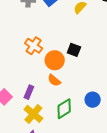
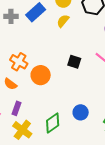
black square: (74, 50) -> (74, 62), moved
orange semicircle: (54, 80) -> (10, 84), moved

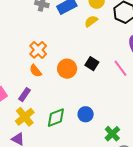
orange circle: (41, 75) -> (67, 69), moved
orange semicircle: (10, 84) -> (36, 71), moved

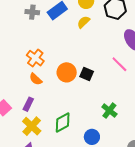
black square: (92, 64) -> (87, 74), moved
blue circle: (86, 114) -> (92, 137), moved
green cross: (112, 134) -> (109, 111), moved

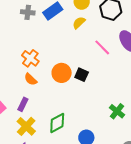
pink line: (119, 64) -> (102, 47), moved
green cross: (109, 111) -> (117, 111), moved

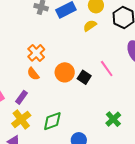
pink line: (102, 47) -> (107, 69), moved

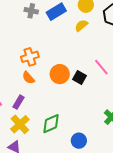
orange cross: (36, 53) -> (30, 57), turned 30

